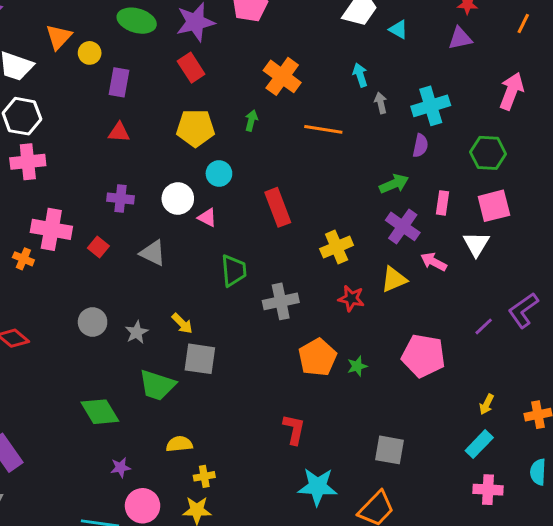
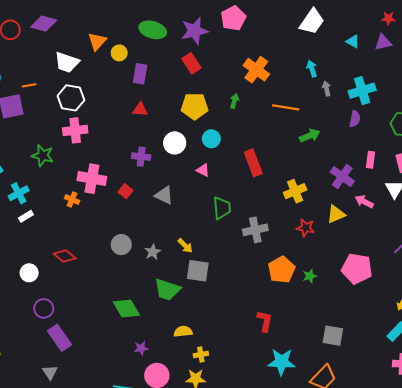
cyan triangle: (398, 29) -> (353, 41), moved
green arrow: (394, 184) -> (310, 136), moved
white circle: (178, 199) -> (175, 143), moved

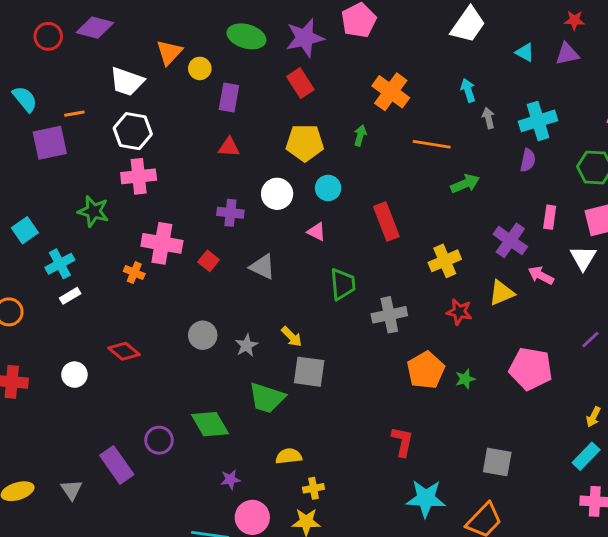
purple circle: (44, 308) -> (159, 440), moved
gray triangle: (50, 372) -> (72, 490), moved

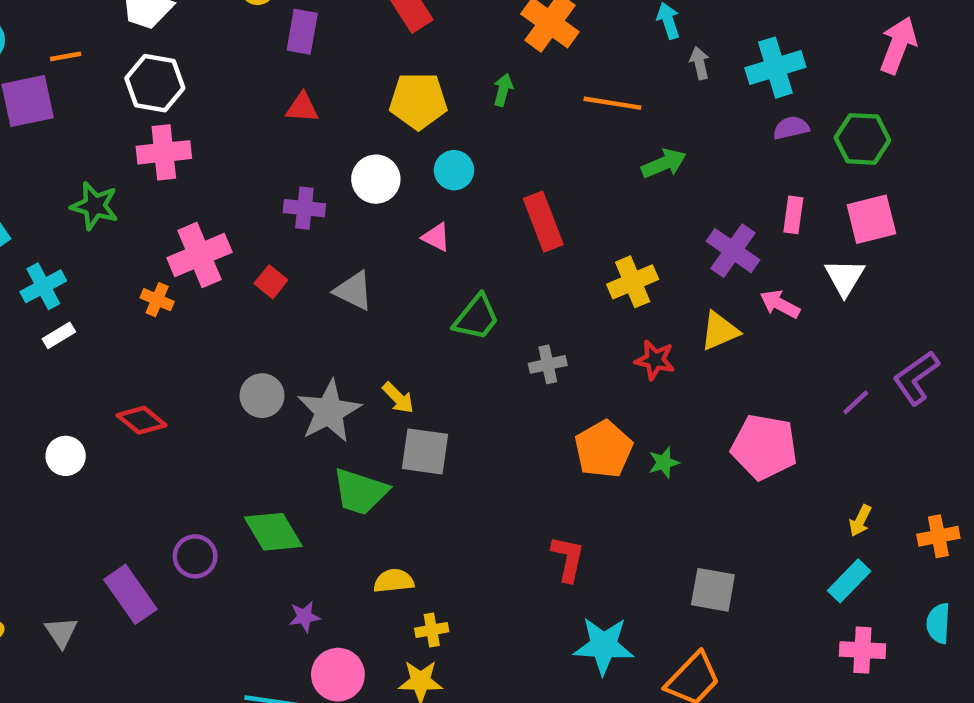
purple semicircle: (528, 160) -> (791, 128), moved, turned -115
pink cross: (162, 243) -> (200, 255), turned -33
green trapezoid: (343, 284) -> (476, 318), turned 44
gray cross: (389, 315) -> (548, 364), size x0.7
gray star: (246, 345) -> (329, 411), size x1.8

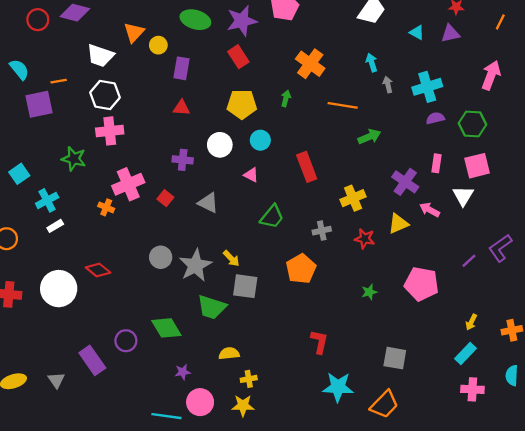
gray cross: (548, 364) -> (322, 231), moved
orange pentagon: (604, 449) -> (301, 269), moved
white circle: (66, 456) -> (59, 289), size x1.8

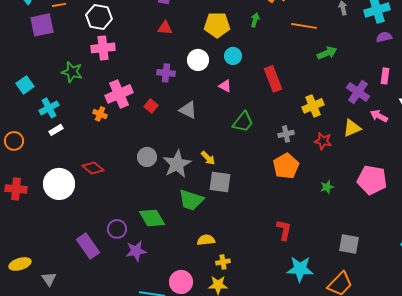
orange pentagon: (301, 269) -> (286, 166), moved
purple star: (183, 372) -> (136, 251), moved, size x1.5
gray triangle: (56, 380) -> (49, 279), moved

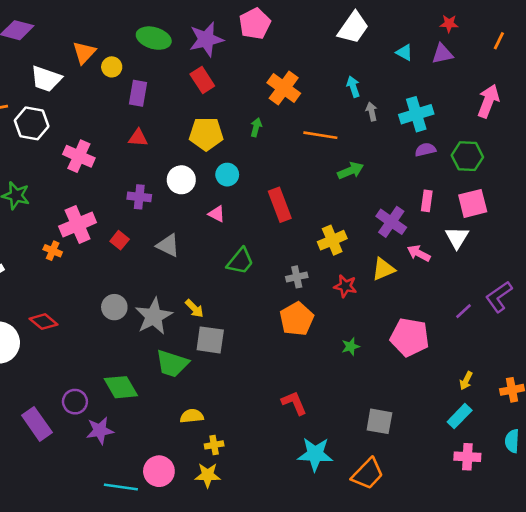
white hexagon: (99, 17) -> (32, 123), moved
pink cross: (103, 48) -> (79, 156), moved, turned 30
red L-shape: (284, 230) -> (294, 403), turned -35

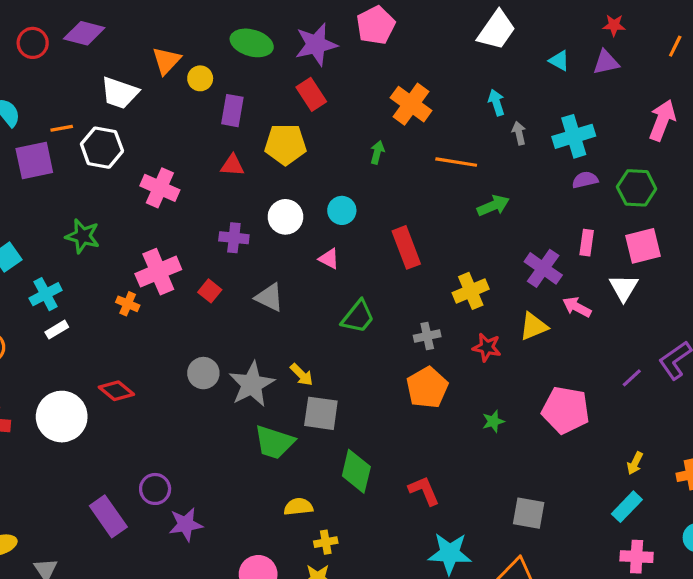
yellow pentagon: (206, 134) -> (285, 144), moved
green diamond: (121, 387) -> (356, 471), moved, turned 44

